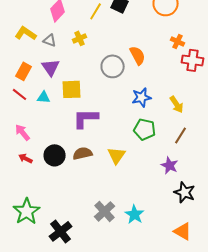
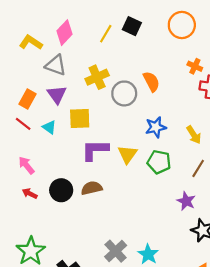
yellow L-shape: (26, 33) -> (31, 42), moved
yellow cross: (80, 38) -> (97, 77), moved, size x1.5
gray triangle: (50, 40) -> (56, 65), size x1.5
cyan triangle: (44, 97) -> (49, 127), turned 32
yellow triangle: (117, 155) -> (127, 154), moved

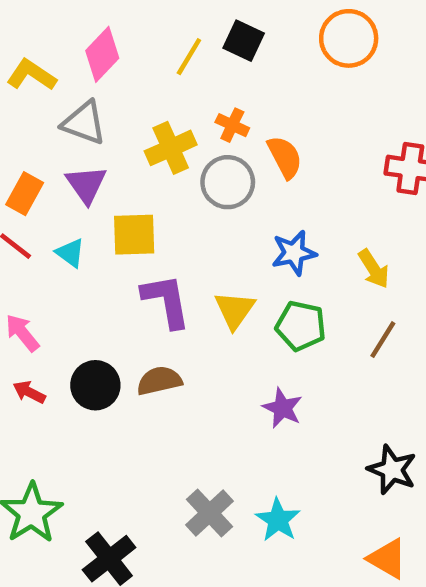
orange cross: (195, 66) -> (232, 125), moved
purple L-shape: (95, 150) -> (166, 301), turned 80
purple star: (186, 201) -> (282, 408), moved

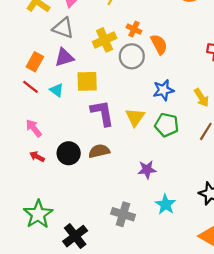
purple triangle: (86, 184) -> (64, 57), turned 48
purple star: (282, 408) -> (147, 170), moved, turned -30
gray cross: (209, 513) -> (123, 214), turned -30
cyan star: (278, 520) -> (166, 204), moved

